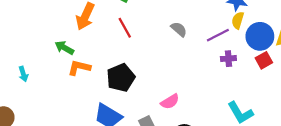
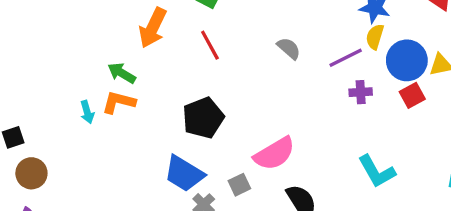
orange L-shape: (79, 68) -> (119, 102), moved
cyan arrow: (23, 74) -> (87, 112), moved
pink semicircle: (170, 102) -> (274, 154), size x1.5

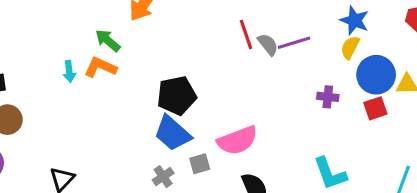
red line: (210, 45) -> (246, 34), moved
purple line: (346, 58) -> (294, 43), moved
blue trapezoid: (184, 174) -> (172, 133), moved

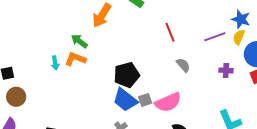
purple line: (294, 43) -> (215, 37), moved
gray semicircle: (268, 44) -> (183, 65), moved
gray square: (200, 164) -> (145, 100), moved

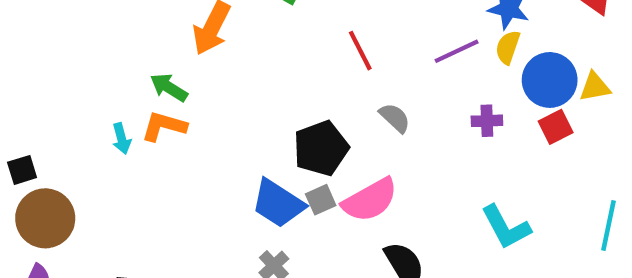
black pentagon: (127, 75) -> (321, 148), moved
brown circle: (16, 97) -> (45, 218), size x1.4

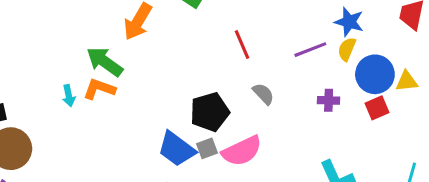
green arrow: (169, 88) -> (105, 62), size x1.4

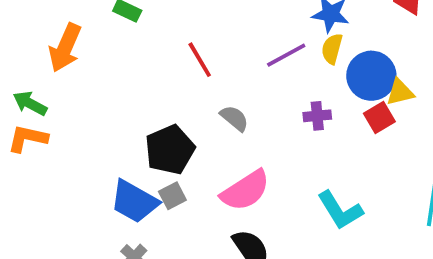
green arrow: (105, 62) -> (30, 103), size x0.7
yellow triangle: (407, 81) -> (400, 92), moved
pink semicircle: (242, 151) -> (245, 191), moved

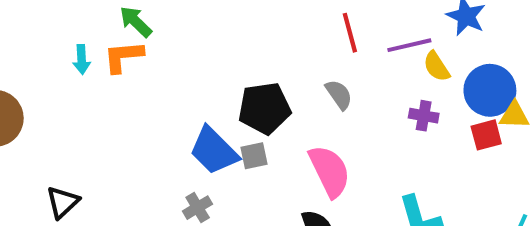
yellow semicircle: (332, 49) -> (436, 66), moved, turned -64
red line: (200, 60) -> (350, 33), moved
orange L-shape: (28, 138) -> (123, 57), turned -33
pink semicircle: (245, 191) -> (330, 171), turned -99

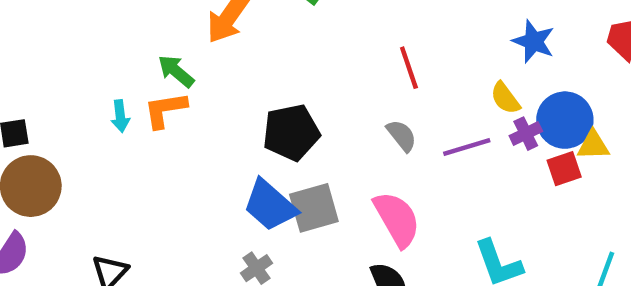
purple line: (409, 45) -> (467, 147), moved
black pentagon: (264, 108) -> (291, 132), moved
purple cross: (424, 116) -> (526, 134), moved, turned -32
gray square: (254, 156) -> (314, 208), size x1.6

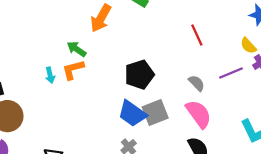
gray semicircle: (402, 136) -> (197, 83), moved

